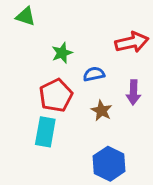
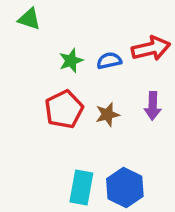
blue semicircle: (94, 74) -> (109, 61), moved
brown star: (102, 111) -> (107, 115), moved, turned 30
cyan rectangle: (45, 132) -> (81, 188), moved

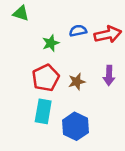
blue semicircle: (109, 61) -> (78, 31), moved
cyan rectangle: (81, 188) -> (43, 111), moved
blue hexagon: (125, 188) -> (75, 126), moved

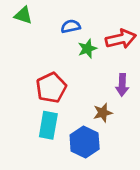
blue semicircle: (78, 31) -> (71, 26), moved
green star: (51, 43) -> (87, 49), moved
brown star: (77, 82) -> (103, 113), moved

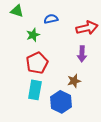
green star: (87, 49) -> (33, 35), moved
purple arrow: (122, 85) -> (82, 54), moved

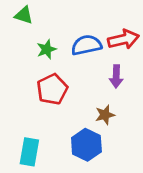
blue semicircle: (51, 19) -> (86, 45), moved, size x1.5
cyan rectangle: (35, 90) -> (29, 152), moved

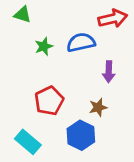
red arrow: (123, 39) -> (113, 19), moved
red pentagon: (52, 89) -> (49, 101), moved
cyan rectangle: (29, 152) -> (28, 142), turned -60

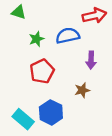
red pentagon: (49, 101) -> (42, 71), moved
blue hexagon: (81, 135) -> (51, 112), moved

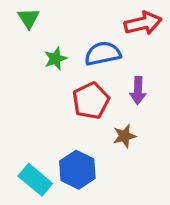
green triangle: (19, 12) -> (29, 18), turned 40
red pentagon: (42, 71) -> (91, 101), moved

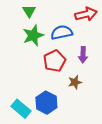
green triangle: (29, 18) -> (29, 11), moved
green star: (56, 59) -> (33, 35), size x1.5

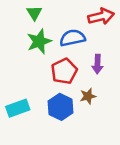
blue hexagon: (46, 103) -> (61, 107), moved
cyan rectangle: (21, 109) -> (18, 108), moved, turned -60

